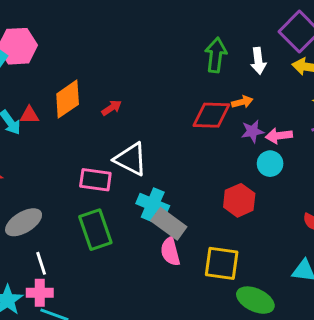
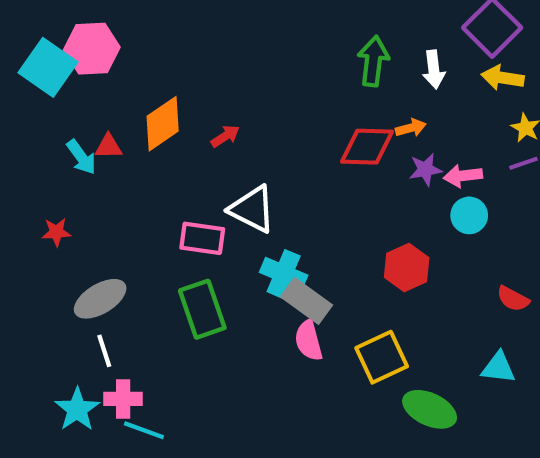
cyan circle: (270, 164) -> (469, 215), moved
white line: (41, 263) -> (104, 351), moved
yellow square: (222, 263) -> (382, 357), turned -33

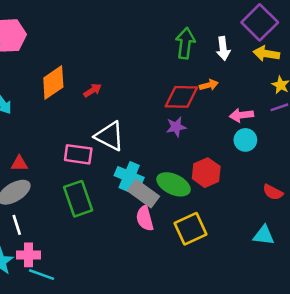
red triangle: (108, 147) -> (19, 163), moved
purple star: (425, 170) -> (176, 127), moved
green ellipse: (430, 409) -> (174, 184), moved

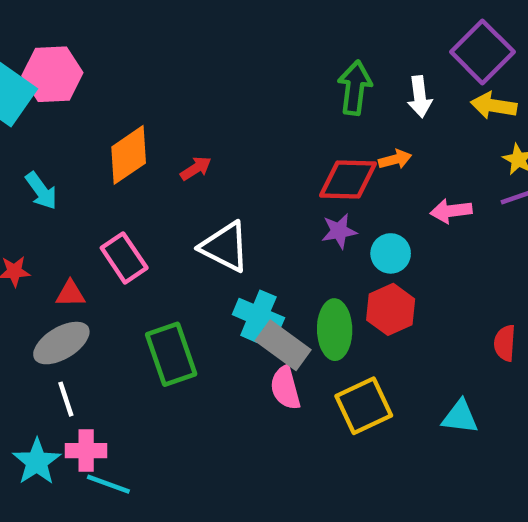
cyan circle: (245, 140) -> (391, 253), moved
pink rectangle: (78, 154) -> (124, 258), moved, turned 48
green ellipse: (174, 184) -> (335, 330), turned 64
red semicircle: (273, 192) -> (505, 343), turned 66
cyan triangle: (264, 235) -> (460, 417), moved

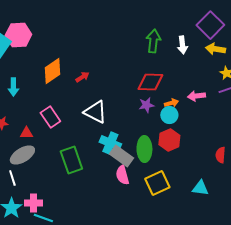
orange arrow: (395, 159) -> (171, 103), moved
cyan arrow: (41, 191) -> (13, 87), turned 36
white line: (66, 399) -> (12, 178), moved

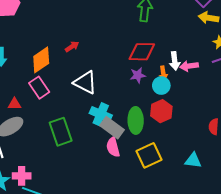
white arrow: (182, 45) -> (175, 61), moved
orange diamond: (52, 71) -> (41, 60), moved
orange arrow: (171, 103) -> (163, 73), turned 96

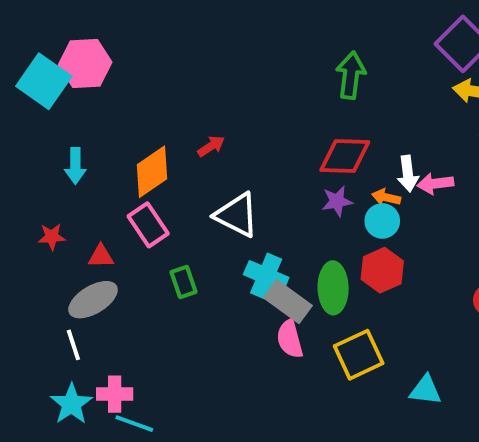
orange arrow: (163, 73) -> (386, 197), turned 112
green rectangle: (61, 132) -> (184, 282), moved, size x0.6
cyan triangle: (193, 160) -> (426, 390), moved

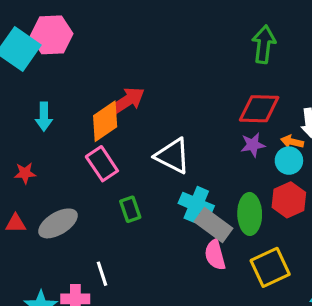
red arrow: (211, 146) -> (127, 101), moved, size x1.6
red triangle: (101, 256) -> (16, 223), moved
white line: (73, 345) -> (102, 274), moved

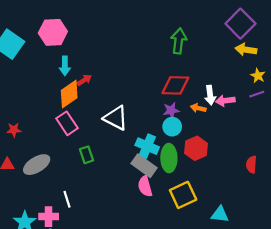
pink hexagon: (52, 35) -> (53, 32), moved
red arrow: (127, 101) -> (84, 80), size x0.6
cyan arrow: (44, 117) -> (65, 66), moved
cyan circle: (289, 161) -> (172, 127), moved
cyan cross: (196, 205) -> (147, 146), moved

